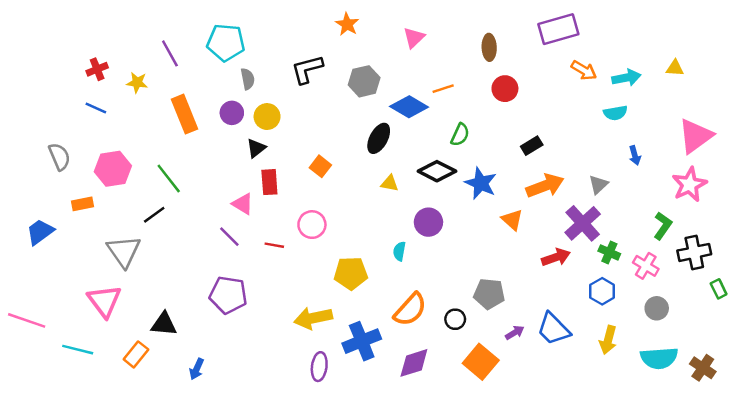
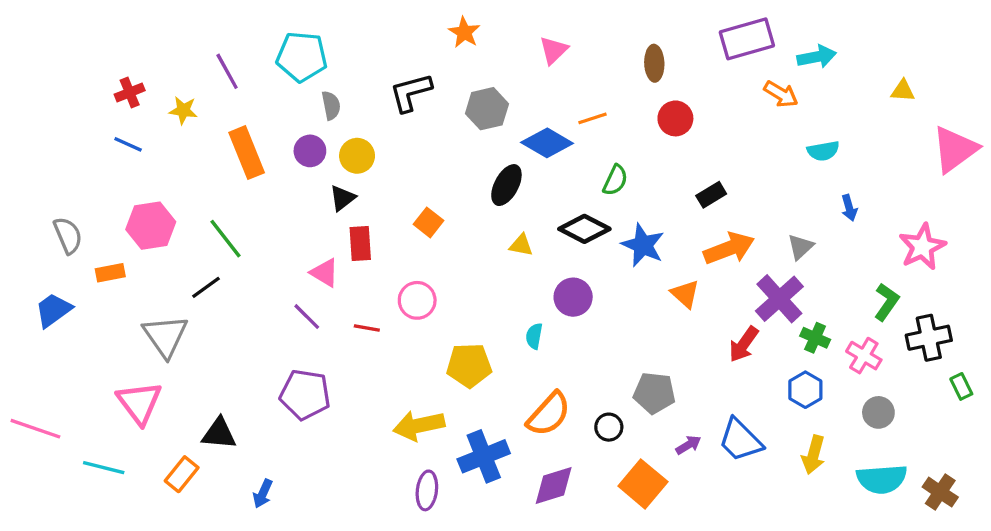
cyan arrow: (626, 78) -> (817, 57), moved
pink triangle: (696, 136) -> (955, 149), moved
gray semicircle: (59, 157) -> (68, 235), moved
red arrow: (556, 257) -> (744, 344), turned 144

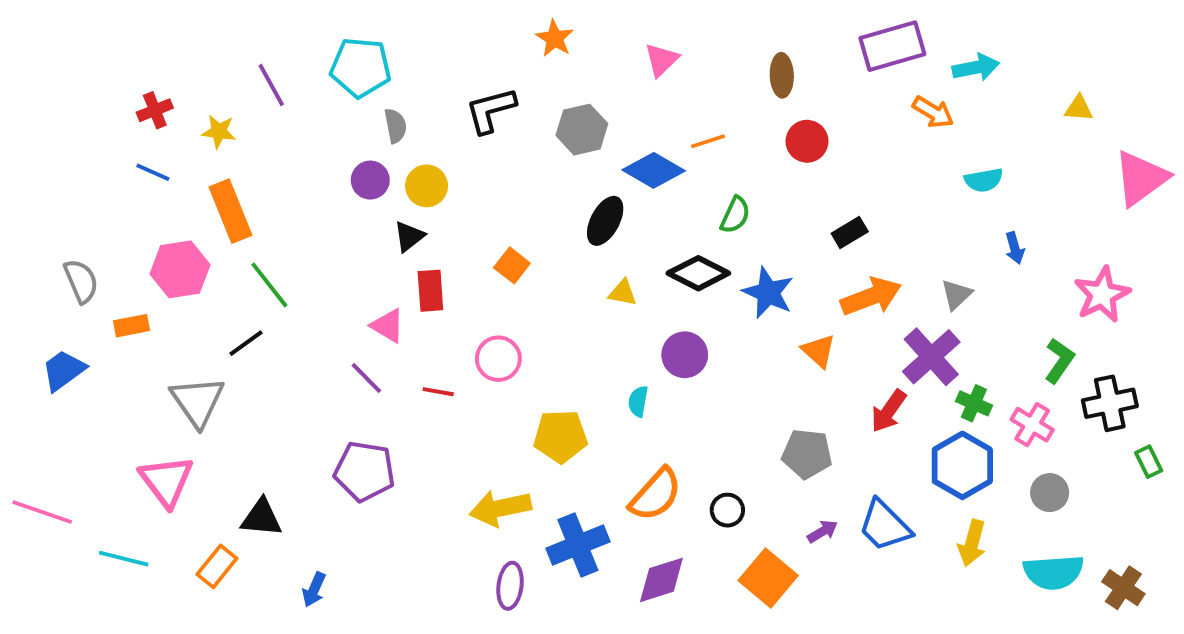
orange rectangle: (247, 153) -> (230, 211), moved
blue hexagon: (805, 390) -> (962, 465), size x1.5
gray pentagon: (654, 393) -> (807, 454), moved

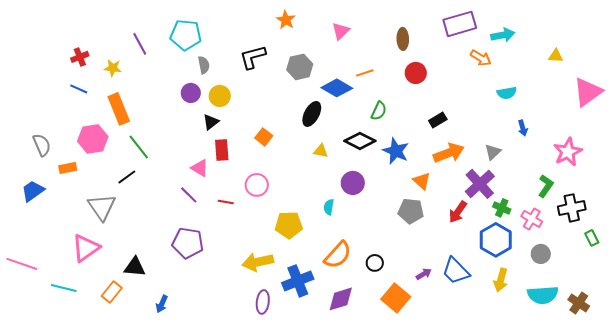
gray pentagon: (807, 454) -> (411, 211), moved
pink triangle: (166, 481) -> (86, 248), turned 32

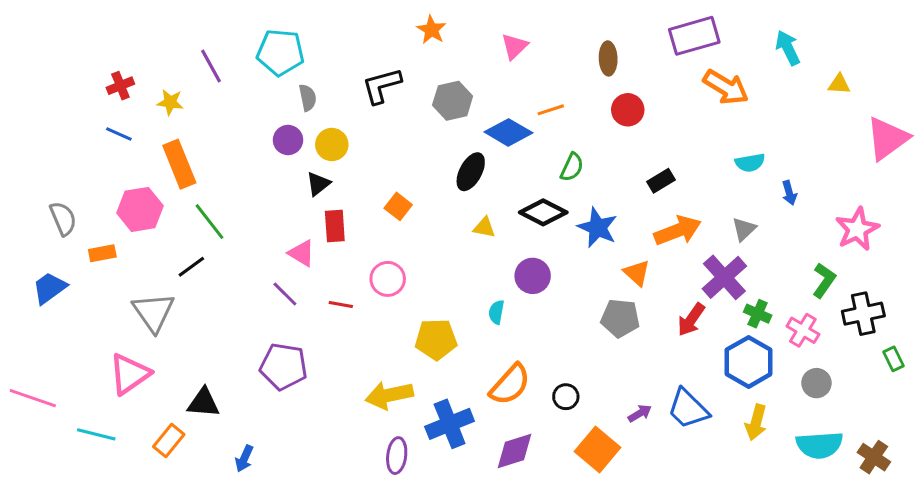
cyan arrow: (503, 35) -> (788, 48), moved, turned -105
orange arrow: (481, 58) -> (726, 87), size x1.4
cyan semicircle: (507, 93) -> (750, 163), moved

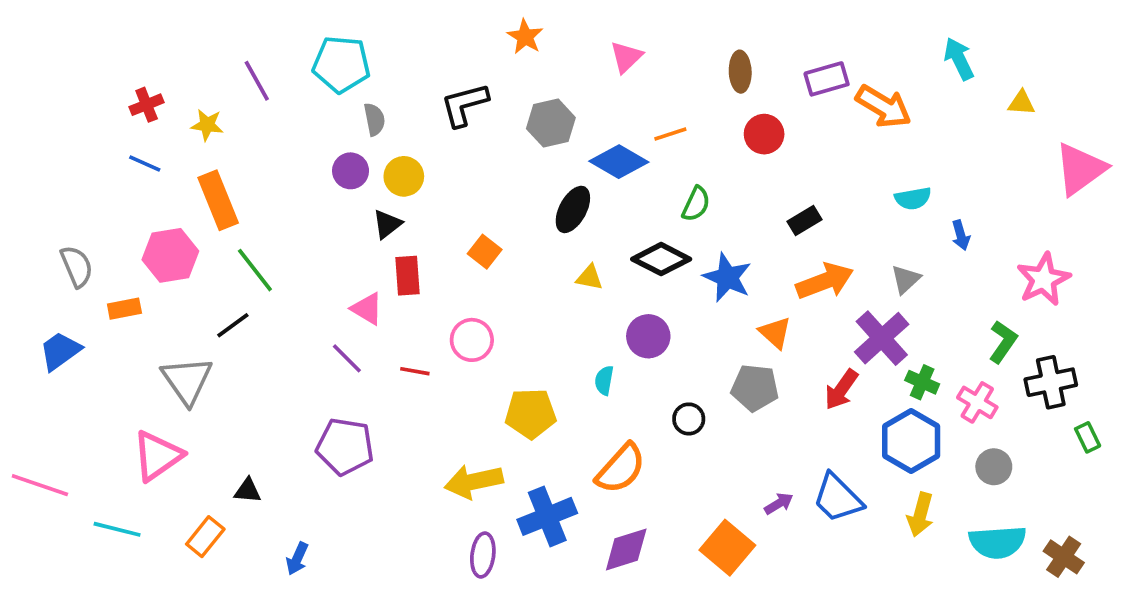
purple rectangle: (694, 36) -> (827, 79), moved, size x0.7
black circle: (566, 397) -> (689, 419), moved
black triangle: (203, 403) -> (248, 491), size x0.7

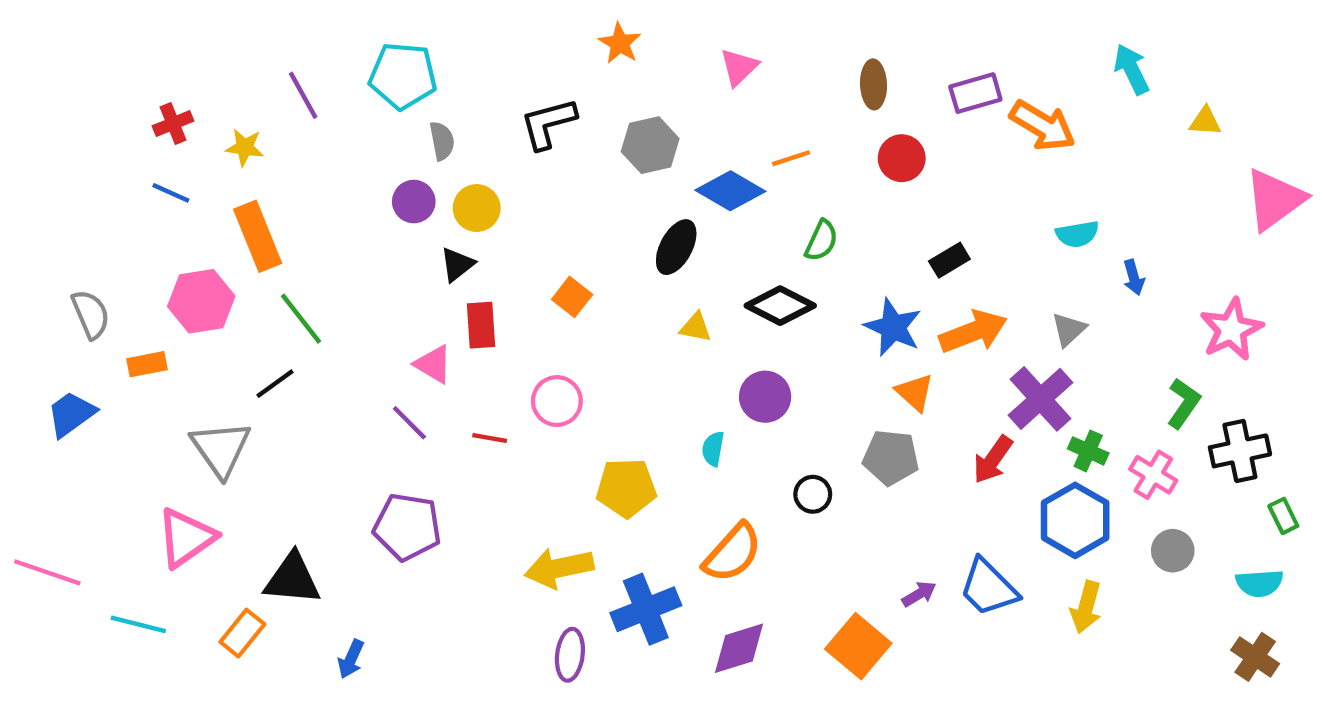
blue star: (727, 277) -> (893, 327), moved
black triangle: (248, 491) -> (292, 579), size x1.8
cyan semicircle: (998, 542) -> (1259, 583), moved, size x0.7

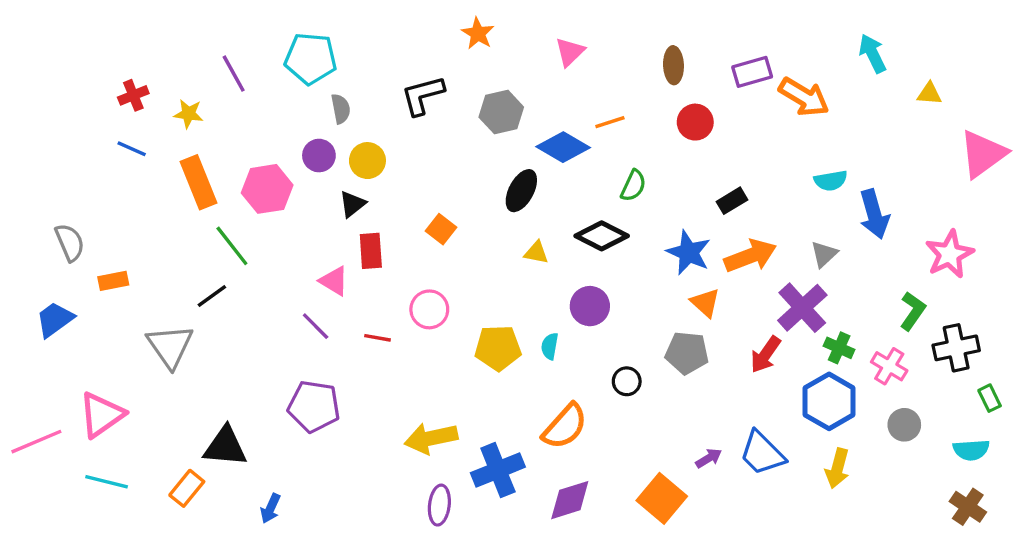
blue arrow: (1134, 277) -> (874, 214), size x1.8
pink hexagon: (201, 301) -> (267, 189), moved
yellow pentagon: (626, 488) -> (498, 348), moved
pink triangle: (186, 538) -> (102, 415), moved
pink line: (47, 572) -> (36, 442), turned -42

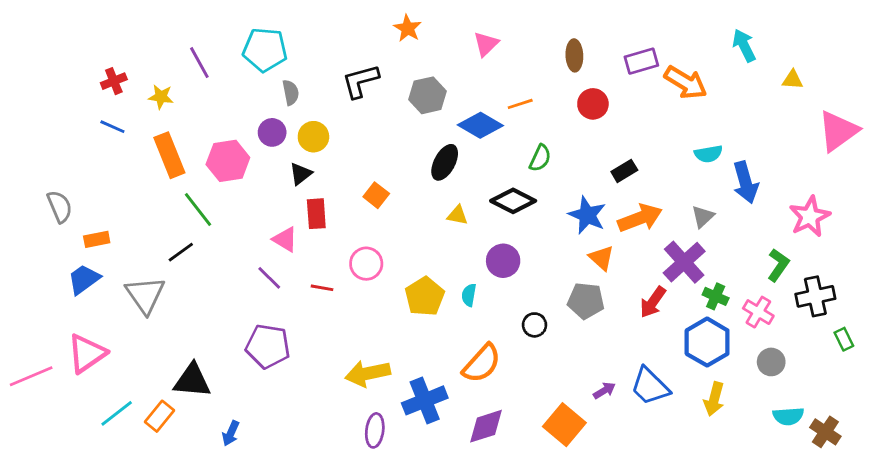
blue trapezoid: (55, 319) -> (84, 279), moved
yellow pentagon: (498, 348) -> (425, 296), turned -30
cyan semicircle: (971, 450) -> (788, 416), moved
cyan line: (107, 482) -> (117, 413), moved, turned -52

